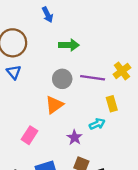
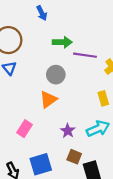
purple line: (93, 78) -> (85, 55), moved
cyan arrow: (97, 124) -> (98, 129), moved, size x1.5

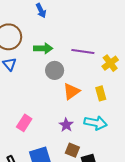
green arrow: (62, 42) -> (43, 48), moved
orange triangle: (48, 99) -> (71, 91), moved
cyan arrow: (98, 129) -> (96, 123), turned 35

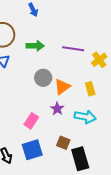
gray circle: (55, 70) -> (43, 78), moved
pink rectangle: (24, 123) -> (31, 121), moved
purple star: (66, 125) -> (57, 109), moved

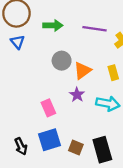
pink rectangle: (31, 121) -> (48, 108), turned -56
brown square: (63, 143) -> (76, 147), moved

